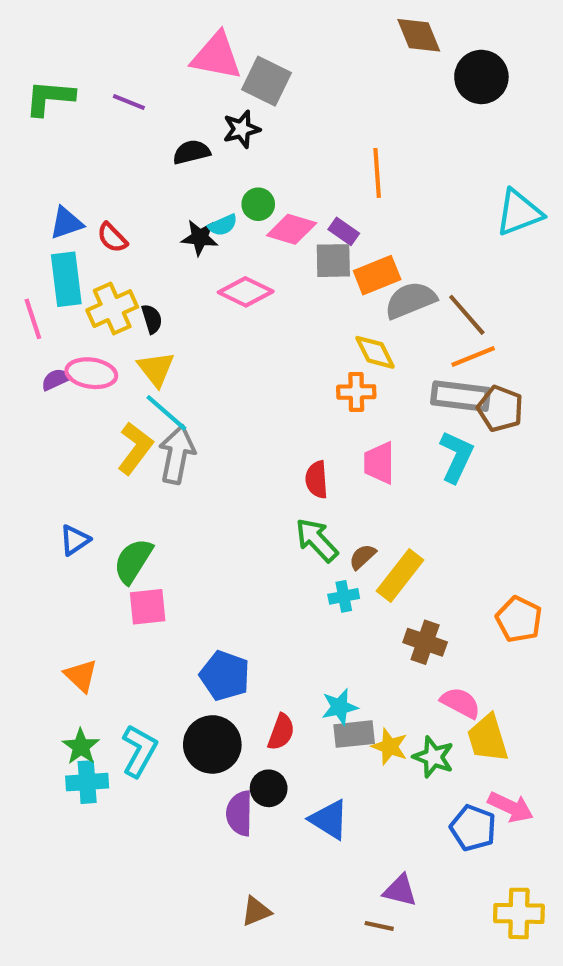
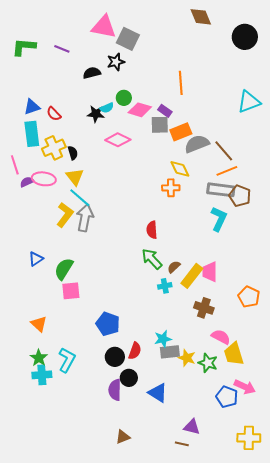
black circle: (481, 77) -> (245, 37), moved
pink line: (33, 319) -> (15, 165), moved
pink trapezoid: (379, 463) -> (210, 272), moved
black circle: (212, 744) -> (115, 357), moved, size x0.7

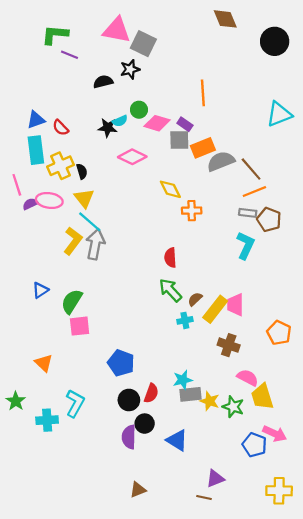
green L-shape: (24, 47) -> (55, 35), moved
yellow diamond: (180, 169) -> (170, 189), moved
gray rectangle: (221, 190) -> (248, 213), size x0.6
green star: (39, 358) -> (16, 401), moved
purple triangle: (192, 427) -> (215, 478), turned -36

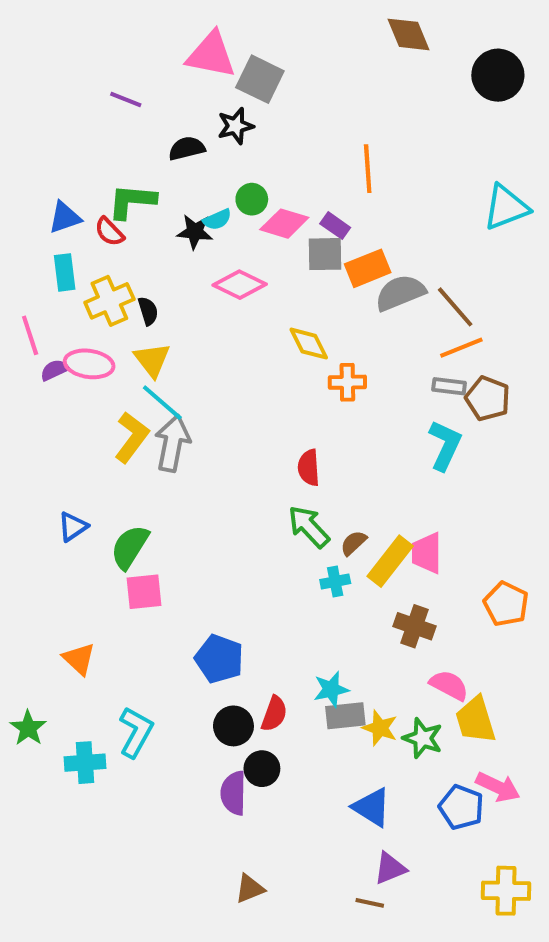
green L-shape: (55, 35) -> (132, 201), moved
cyan rectangle: (36, 150) -> (65, 272), size x0.7
blue triangle: (177, 440) -> (372, 807), moved

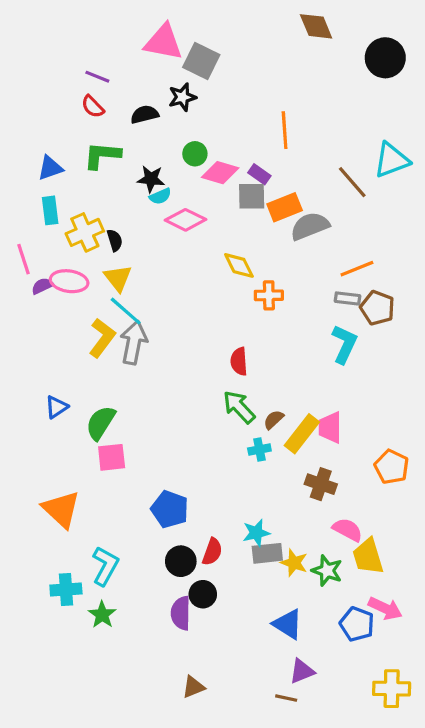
cyan semicircle: (217, 220) -> (160, 196), moved
red semicircle: (109, 232) -> (93, 107), moved
brown line: (455, 307) -> (352, 182), moved
orange triangle: (79, 659) -> (61, 509), size x1.5
green star: (28, 728) -> (102, 615), moved

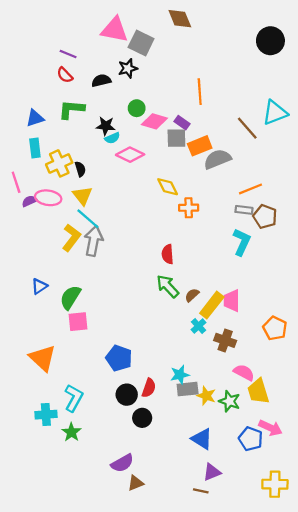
brown diamond: (316, 26) -> (180, 19), moved
cyan cross: (259, 449) -> (199, 326), moved, turned -32
purple semicircle: (181, 613) -> (122, 463), moved, turned -120

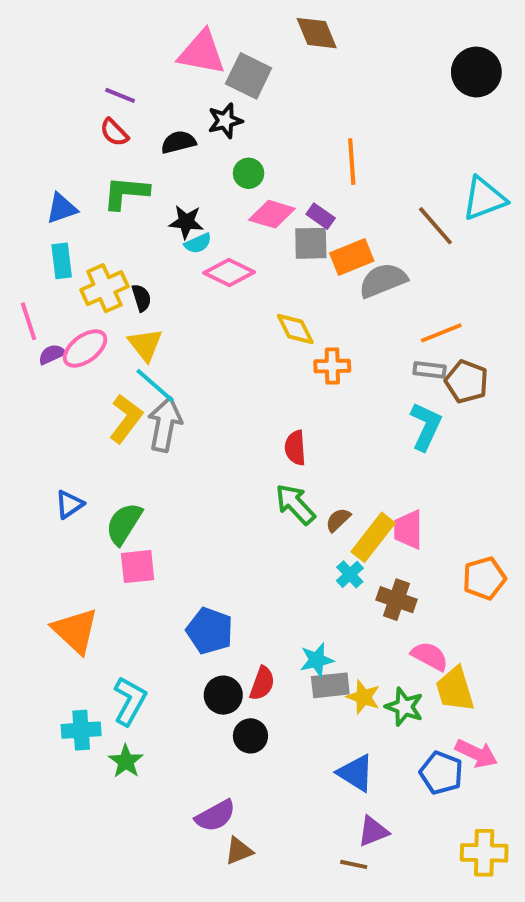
green circle: (137, 108) -> (249, 173), moved
pink ellipse: (48, 198) -> (85, 348), turned -45
orange pentagon: (275, 328) -> (484, 578), turned 30

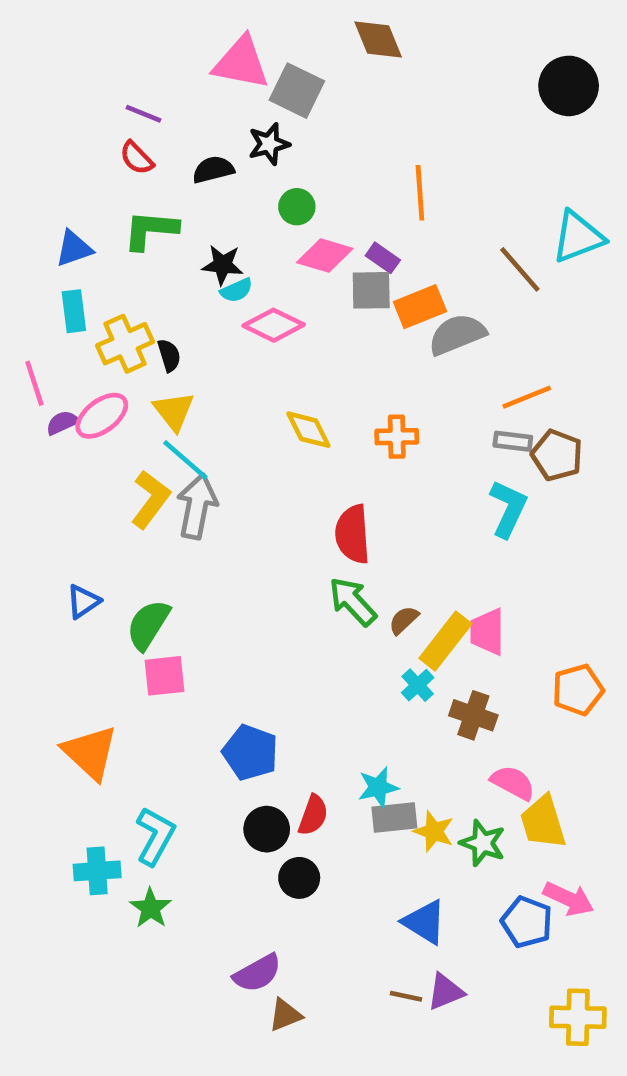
yellow diamond: (295, 329) -> (308, 430), moved
red semicircle: (295, 448) -> (353, 534), size x1.4
brown line: (354, 864) -> (406, 996), moved

